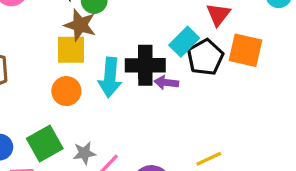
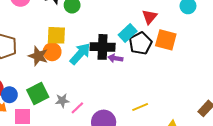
brown star: (80, 25) -> (38, 56), moved
cyan arrow: (110, 77) -> (80, 54), turned -145
orange circle: (66, 91) -> (52, 52), moved

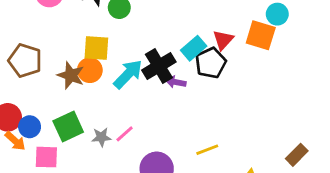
red triangle: (150, 17) -> (223, 40), moved
orange square: (166, 40) -> (261, 35), moved
black cross: (103, 47) -> (159, 66), turned -35
pink line: (77, 108) -> (125, 134), moved

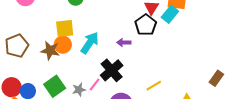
cyan rectangle: (194, 48) -> (170, 14), moved
brown pentagon: (25, 61) -> (17, 46), turned -30
black cross: (159, 66) -> (112, 70), moved

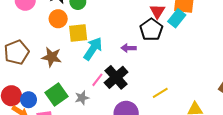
yellow square: (65, 28) -> (78, 33), moved
orange circle: (63, 45) -> (58, 19), moved
pink line: (95, 85) -> (97, 80), moved

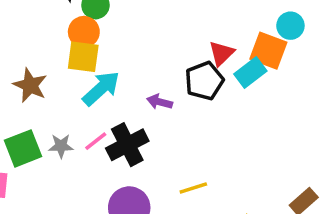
orange circle: (58, 19) -> (84, 32), moved
gray star: (82, 98) -> (61, 146), moved

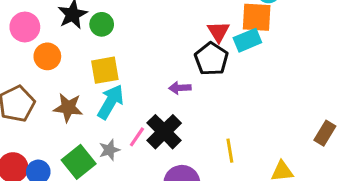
orange circle: (84, 32) -> (47, 56), moved
cyan rectangle: (250, 73) -> (247, 40), turned 32
cyan arrow: (101, 88) -> (111, 102), moved
yellow line: (193, 188) -> (230, 151), turned -65

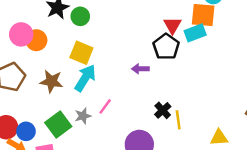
pink circle: (25, 27) -> (21, 34), moved
yellow square: (105, 70) -> (81, 53), turned 30
black cross: (164, 132) -> (163, 110), moved, size x0.6

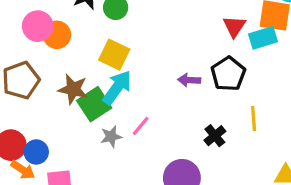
black pentagon: (166, 47) -> (228, 74), moved
yellow line: (178, 120) -> (254, 118), moved
green square: (58, 124) -> (94, 104), moved

